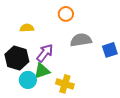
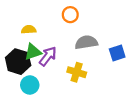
green triangle: (42, 71) -> (33, 52), moved
yellow cross: (65, 84) -> (77, 72), moved

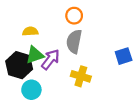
gray semicircle: (86, 42) -> (74, 41), moved, turned -70

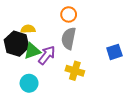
black hexagon: (19, 65) -> (17, 44), moved

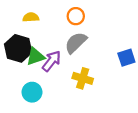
yellow semicircle: (28, 29) -> (31, 17), moved
gray semicircle: (69, 38) -> (76, 43), turned 35

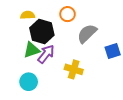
gray semicircle: (76, 43) -> (87, 34), moved
black hexagon: (18, 48) -> (42, 32), moved

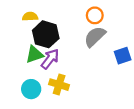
orange circle: (68, 14) -> (95, 15), moved
yellow cross: (74, 69) -> (59, 85), moved

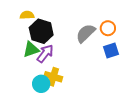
orange circle: (95, 15) -> (108, 28), moved
cyan circle: (31, 89) -> (41, 84), moved

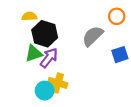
orange circle: (108, 28) -> (117, 16), moved

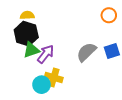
black hexagon: (45, 34) -> (26, 34), moved
gray semicircle: (93, 36) -> (86, 52), moved

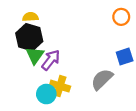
green triangle: (31, 50) -> (35, 55), turned -36
gray semicircle: (86, 52) -> (102, 79), moved

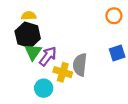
gray semicircle: (102, 79) -> (80, 65), moved, turned -40
yellow cross: (60, 86) -> (63, 72), moved

